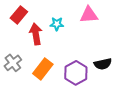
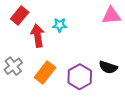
pink triangle: (89, 15) -> (111, 16), moved
black semicircle: (103, 64) -> (108, 67), turned 30

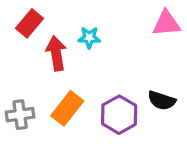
gray cross: (13, 66) -> (20, 115), moved, turned 30

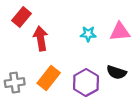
pink triangle: (166, 23) -> (120, 32), moved
cyan star: (89, 38) -> (88, 34), moved

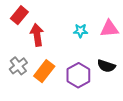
gray cross: (15, 83) -> (18, 66), moved, turned -30

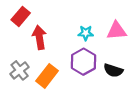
purple hexagon: (78, 75) -> (83, 62), moved

